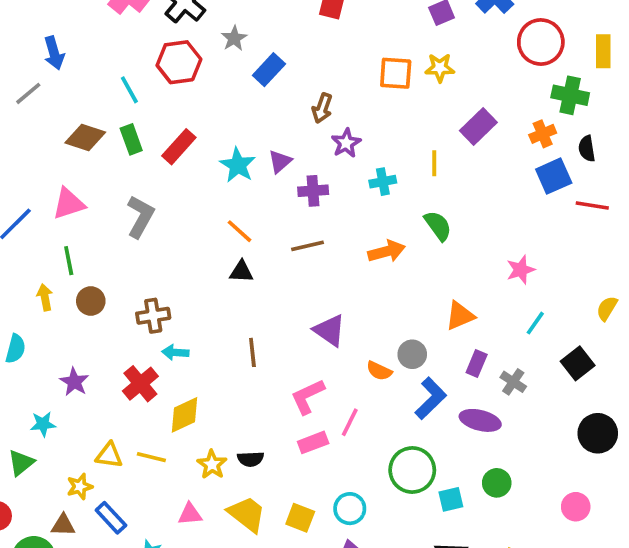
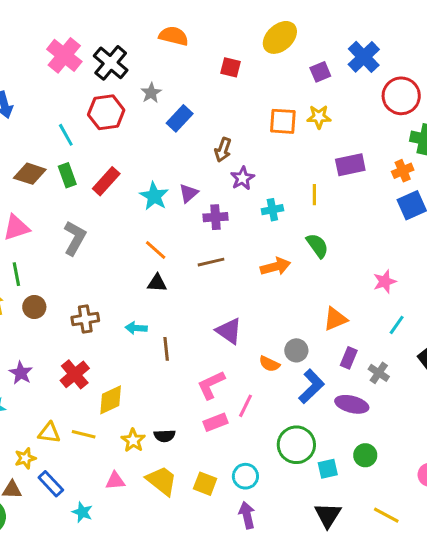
purple rectangle: (478, 126) -> (350, 165), turned 32
cyan arrow: (175, 352) -> (136, 328), moved

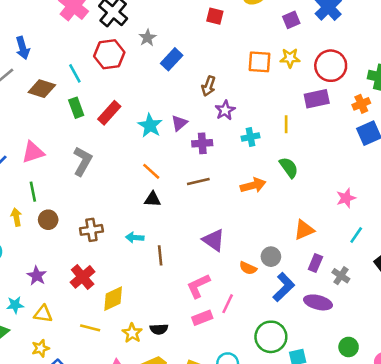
red circle: (401, 96) -> (331, 66), moved
brown diamond: (30, 174) -> (42, 89), moved
yellow triangle: (49, 433) -> (43, 314), moved
green circle: (365, 455) -> (349, 347), moved

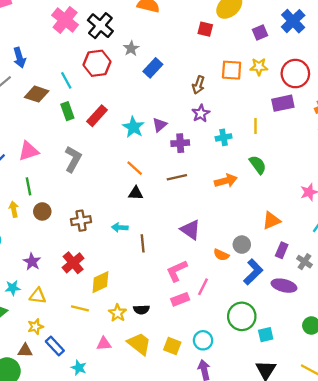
red square: (215, 16) -> (205, 29), moved
brown arrow: (209, 86) -> (198, 85), moved

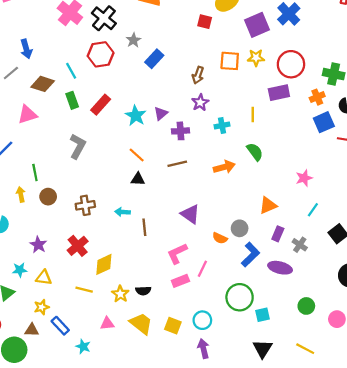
purple square: (260, 32) -> (257, 25), size x1.6
pink triangle: (29, 151) -> (27, 115), moved

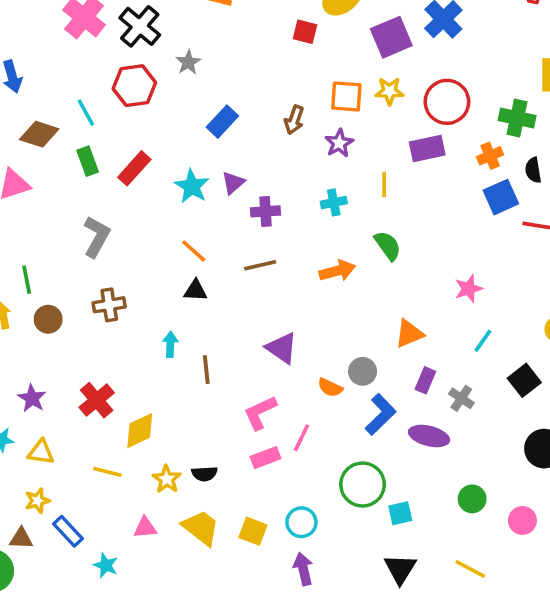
blue rectangle: (154, 59) -> (222, 122), moved
purple star: (200, 103) -> (339, 143), moved
brown cross: (85, 205) -> (109, 305), moved
cyan arrow: (122, 212) -> (170, 344), turned 88

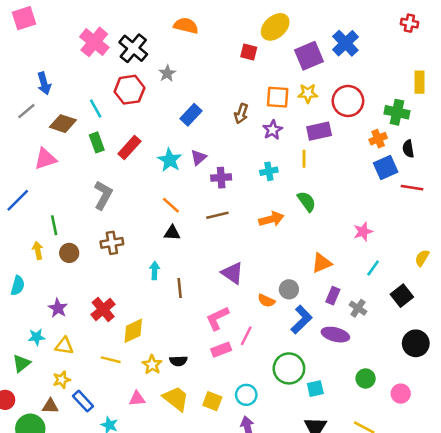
purple rectangle: (427, 149) -> (319, 131), moved

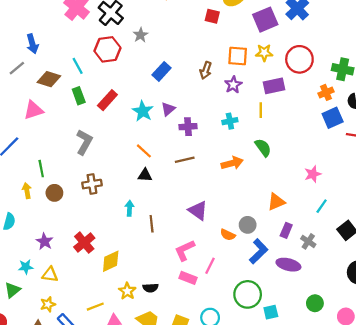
pink rectangle: (221, 350) -> (188, 278), turned 42
yellow line: (111, 360) -> (95, 307), moved, turned -35

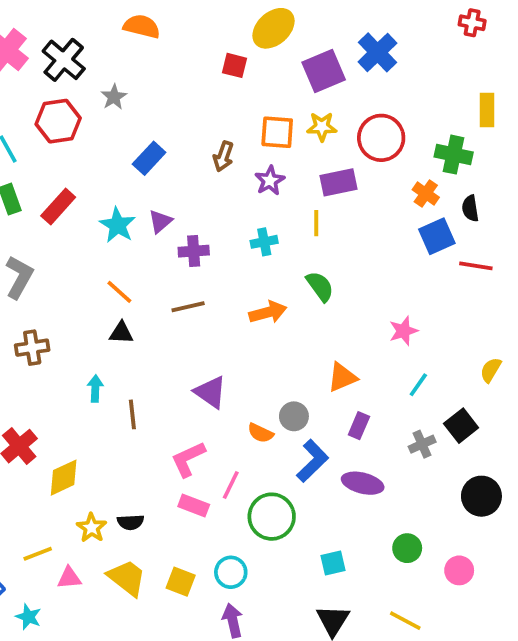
orange cross: (326, 92) -> (426, 194), turned -32
gray cross: (308, 241) -> (422, 444), moved, turned 32
green circle: (248, 294) -> (272, 517), moved

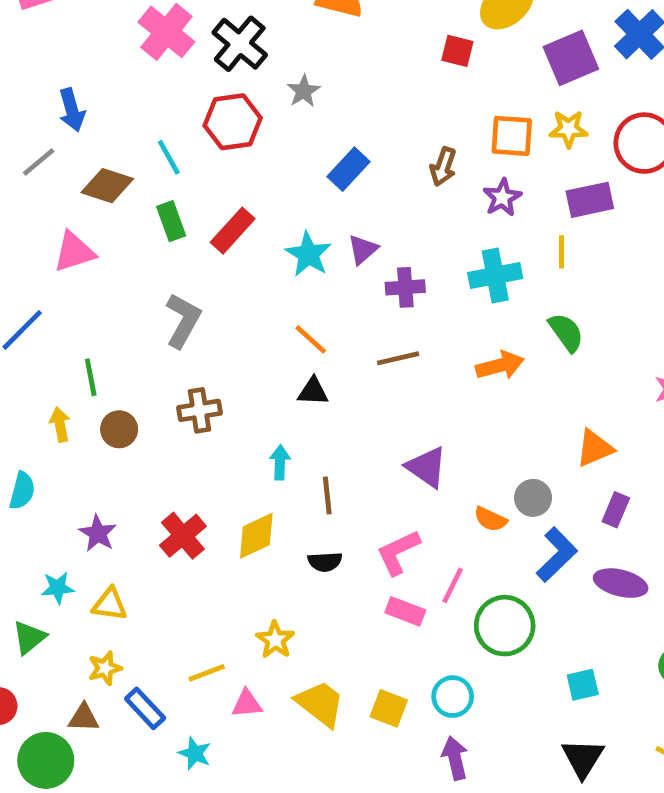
cyan cross: (264, 242) -> (495, 276), size x1.5
yellow diamond: (64, 478) -> (256, 536), moved
black semicircle: (131, 522) -> (325, 562), moved

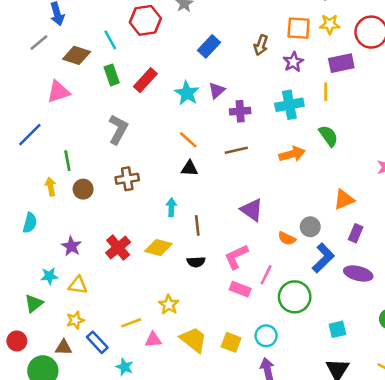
yellow diamond: (256, 536) -> (158, 248), turned 40

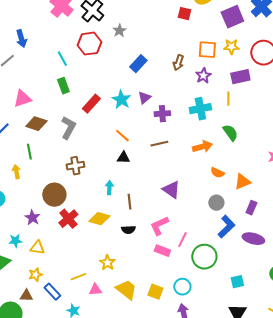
brown diamond: (77, 55) -> (36, 124), moved
red rectangle: (145, 80) -> (91, 104), moved
brown circle: (83, 189) -> (54, 195), moved, size x1.5
orange semicircle: (287, 238) -> (217, 173), moved

